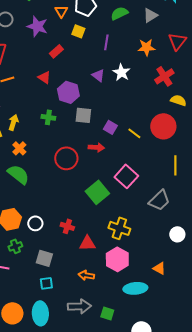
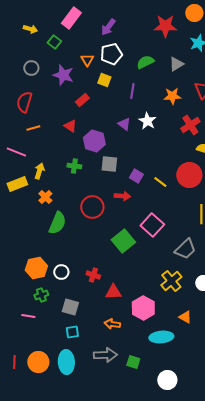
green semicircle: (18, 174) -> (57, 223), moved, turned 75
yellow cross: (119, 228) -> (171, 281), moved, turned 30

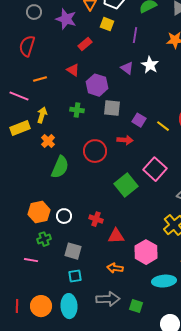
orange line: (33, 128) -> (40, 79), moved

